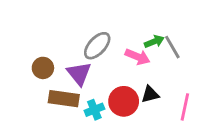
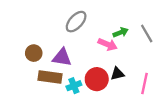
gray ellipse: (97, 46) -> (76, 22), moved
gray line: (172, 47) -> (147, 34), moved
purple triangle: (79, 74) -> (62, 57), turned -42

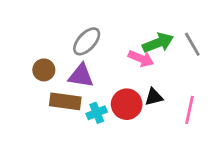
gray ellipse: (76, 22) -> (87, 41), moved
green arrow: (121, 32) -> (158, 43), size x1.5

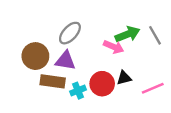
brown circle: (44, 70) -> (35, 56), size x1.5
pink line: (189, 110) -> (153, 88), turned 55

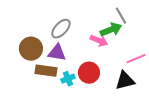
gray line: (155, 35) -> (121, 16), moved
black triangle: (124, 78) -> (125, 81), moved, size x1.5
pink line: (153, 88) -> (136, 59), moved

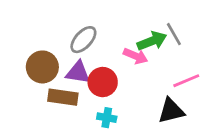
gray line: (121, 16) -> (174, 34), moved
red circle: (89, 73) -> (103, 82), moved
cyan cross: (68, 79) -> (107, 118), moved, turned 32

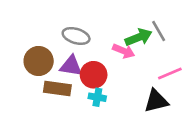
gray ellipse: (83, 40) -> (76, 36), turned 64
cyan cross: (107, 118) -> (97, 97), moved

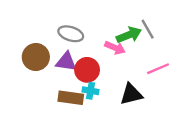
brown rectangle: (57, 89) -> (71, 98), moved
black triangle: (156, 101) -> (131, 94), moved

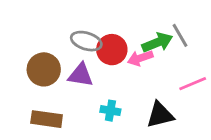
pink arrow: (115, 48) -> (140, 58), turned 138
red circle: (87, 70) -> (112, 50), moved
brown rectangle: (71, 98) -> (47, 119), moved

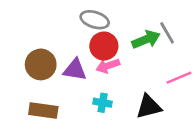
gray ellipse: (86, 41) -> (95, 20), moved
pink arrow: (140, 58) -> (108, 66), moved

